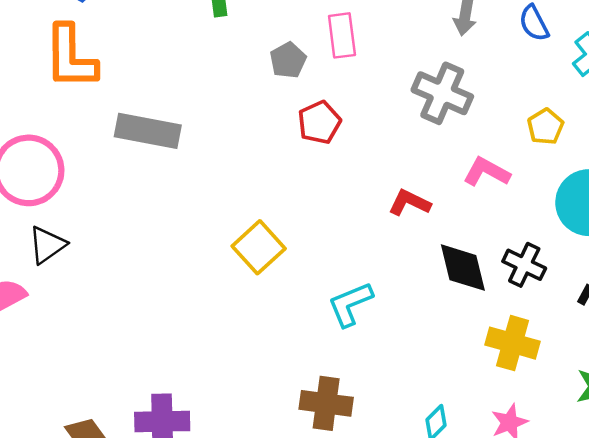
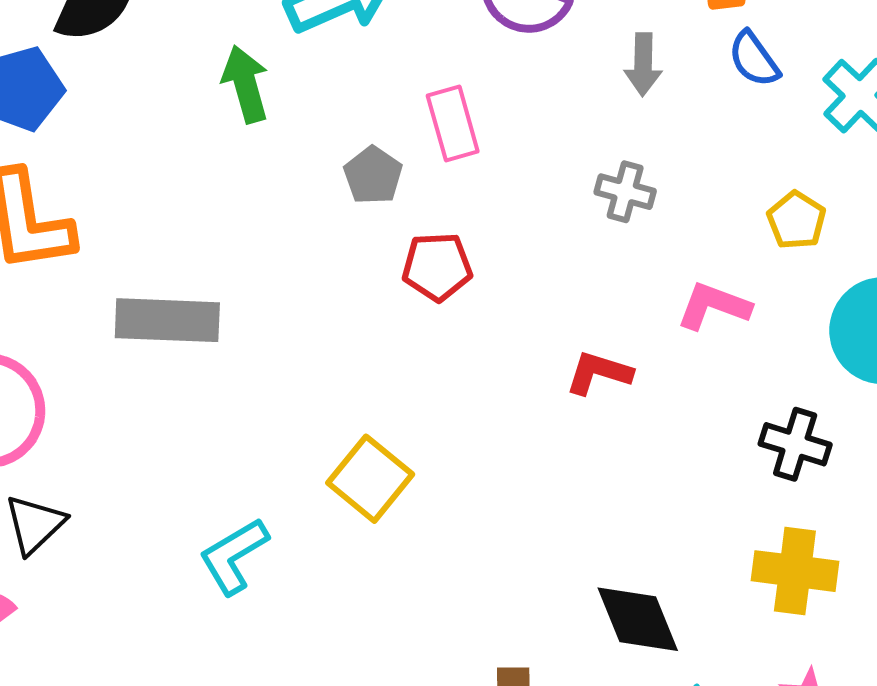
gray cross: (442, 93) -> (625, 192), size x0.6
red pentagon: (319, 122) -> (437, 267), turned 30
black diamond: (463, 268) -> (638, 619), moved
cyan L-shape: (350, 304) -> (234, 556), moved

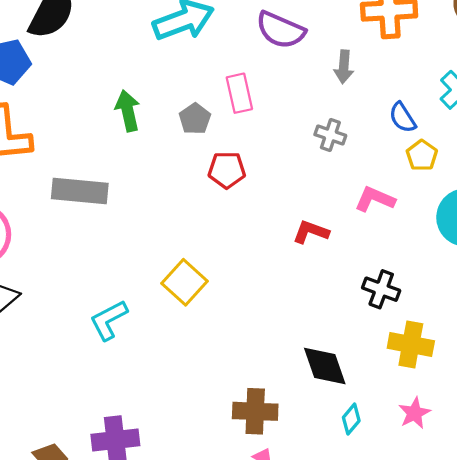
blue semicircle: (754, 59) -> (402, 118), moved
green arrow: (245, 84) -> (128, 111), moved
black cross: (795, 444) -> (381, 289), moved

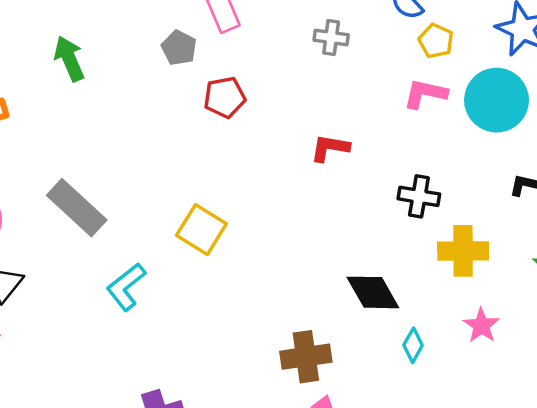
green arrow: (128, 111) -> (69, 59), moved
gray rectangle: (80, 191) -> (77, 208), moved, turned 48
pink L-shape: (375, 199) -> (425, 94), moved

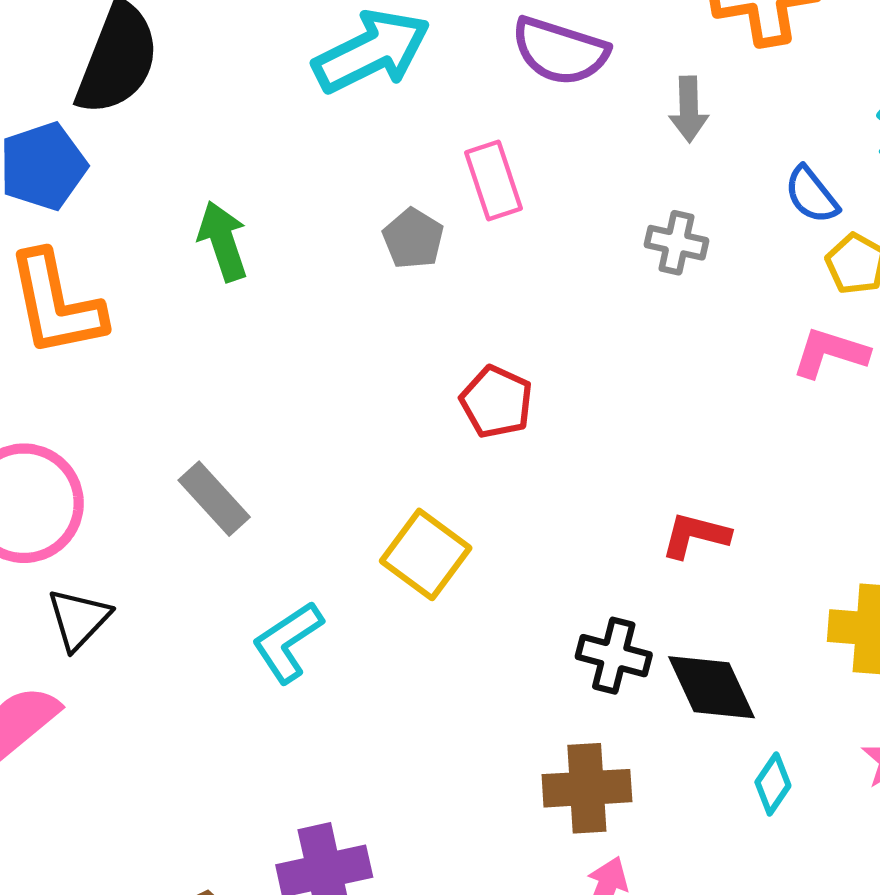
red pentagon: (225, 97) -> (496, 402), moved, turned 30
red L-shape: (330, 148) -> (695, 535), moved
black cross: (419, 196) -> (614, 656), moved
gray rectangle: (77, 208) -> (214, 499), size x0.7

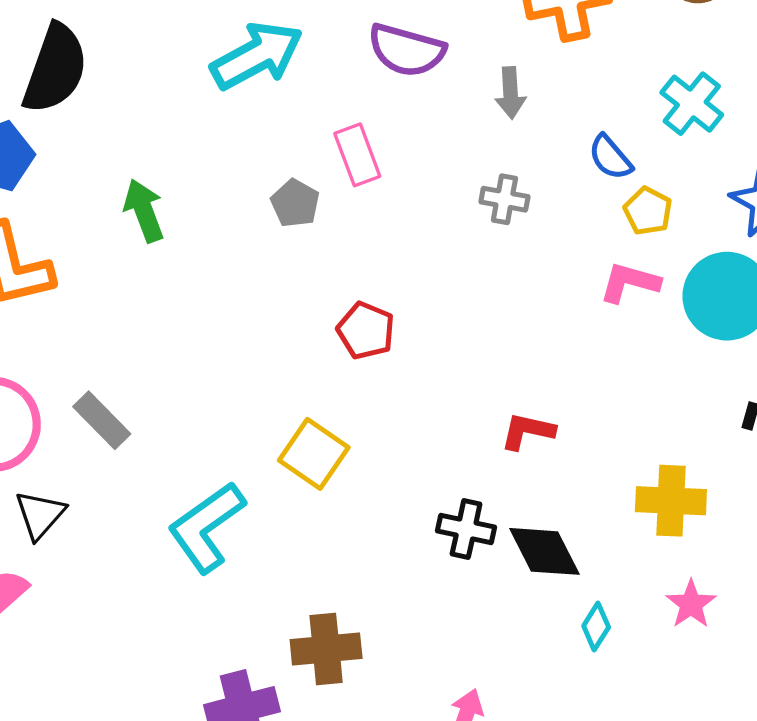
gray rectangle: (214, 499) -> (102, 420), moved
cyan L-shape: (288, 642) -> (206, 527), size x1.4
brown cross: (587, 788) -> (326, 649), moved

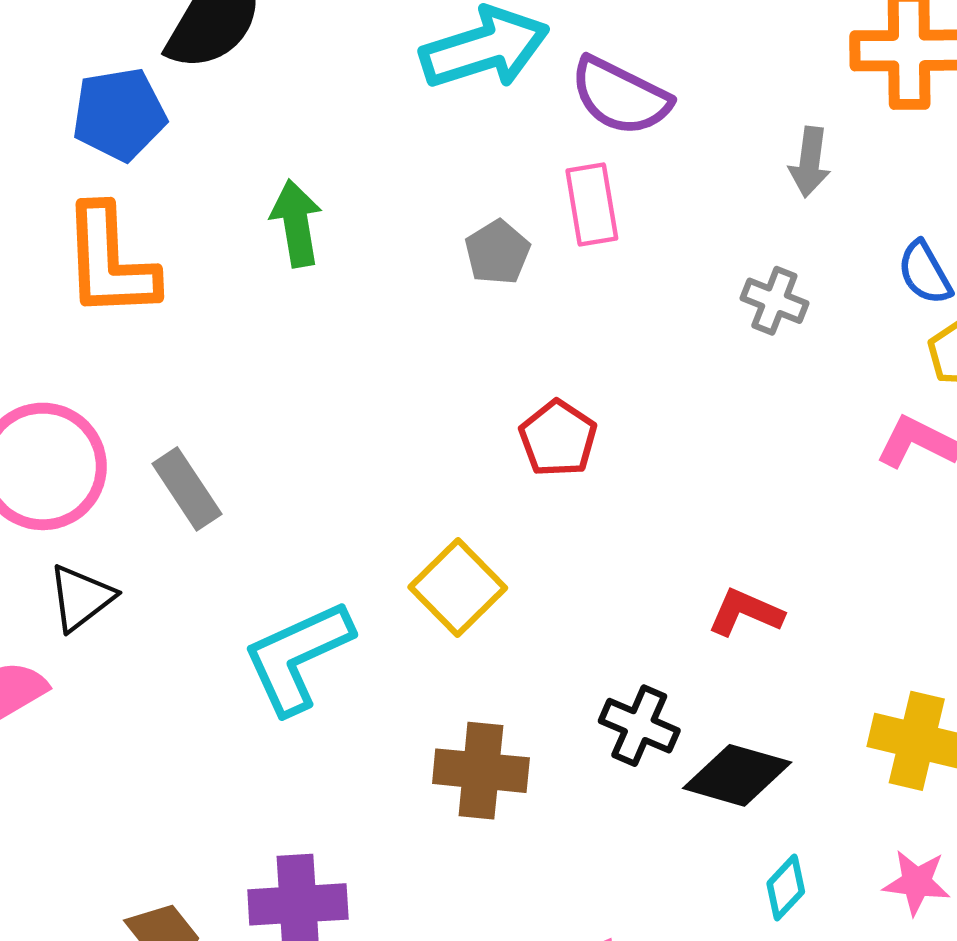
purple semicircle: (407, 50) -> (620, 96), moved
black diamond: (545, 551) -> (737, 775), turned -58
pink star: (691, 604) -> (917, 882), turned 30
brown cross: (326, 649) -> (481, 771), moved

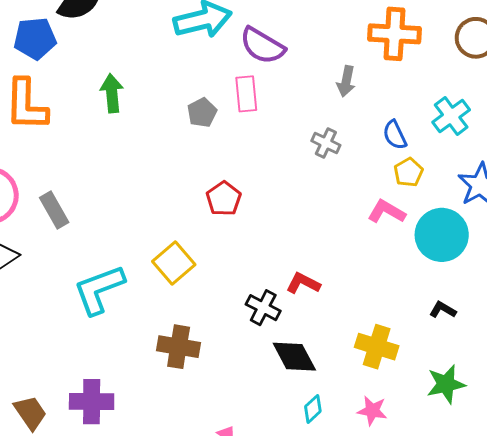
black cross: (639, 726) -> (263, 308), moved
black diamond: (737, 775) -> (294, 357), turned 42

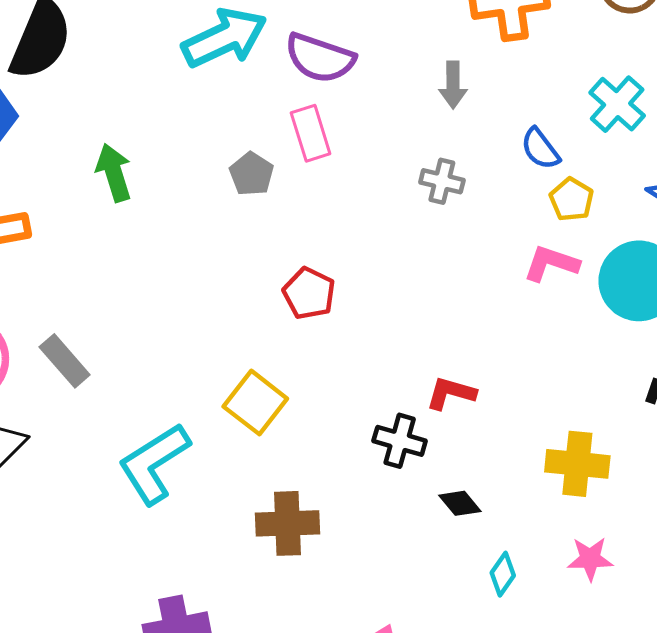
black diamond: (294, 357) -> (460, 503), size x0.6

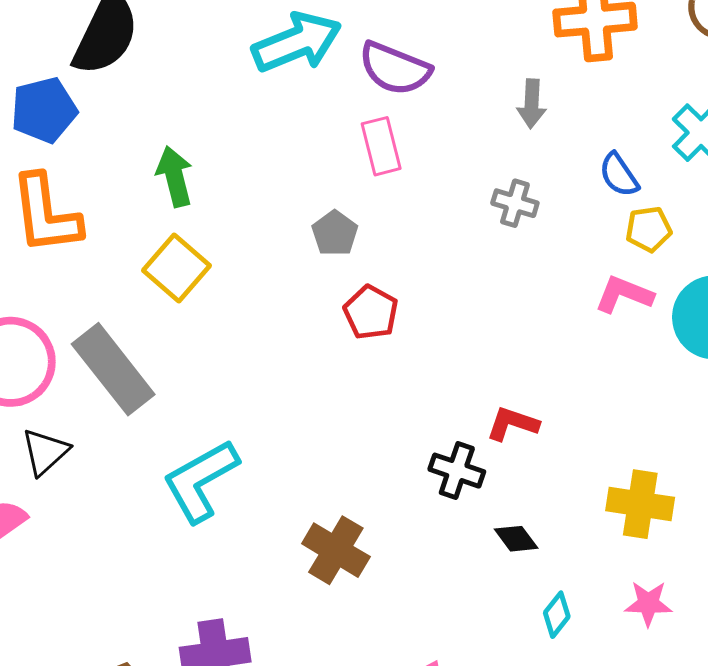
gray pentagon: (252, 174) -> (335, 233), moved
yellow pentagon: (572, 199) -> (649, 229), turned 30
gray rectangle: (65, 361) -> (113, 369), size x1.6
yellow square: (255, 403) -> (177, 268), moved
brown cross: (288, 523) -> (336, 550), turned 30

